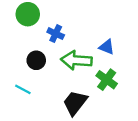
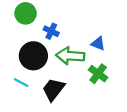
black circle: (36, 60) -> (33, 56), size x1.6
black trapezoid: (75, 103) -> (53, 89), moved

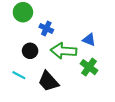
black circle: (33, 56) -> (30, 51), size x0.6
black trapezoid: (53, 89) -> (48, 81), turned -80

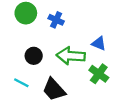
blue cross: (46, 28) -> (56, 20), moved

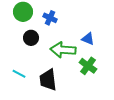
black circle: (34, 56) -> (31, 38), moved
black trapezoid: (54, 90) -> (48, 80), turned 35

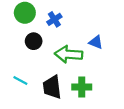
blue cross: (50, 18) -> (54, 19), turned 32
green cross: (88, 66) -> (82, 87), moved, turned -36

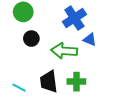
blue cross: (54, 19) -> (74, 18), moved, size x1.6
cyan line: (20, 81) -> (19, 88), moved

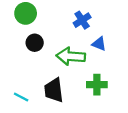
blue cross: (74, 18) -> (82, 20), size x0.7
green cross: (76, 82) -> (97, 85), moved

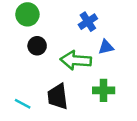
blue triangle: (99, 44) -> (106, 47), turned -35

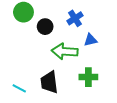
black circle: (37, 46) -> (45, 27), moved

